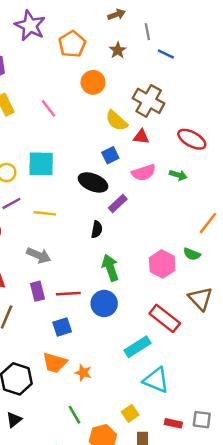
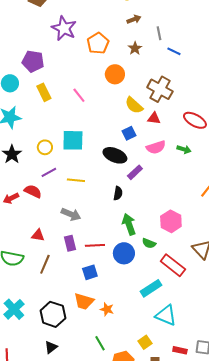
green semicircle: (192, 254) -> (149, 243), moved

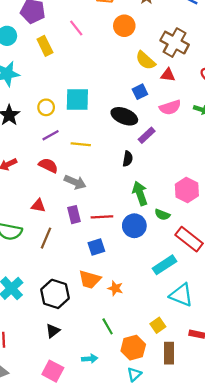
pink line: (79, 95) -> (76, 28), moved
red semicircle: (33, 191) -> (48, 165), moved

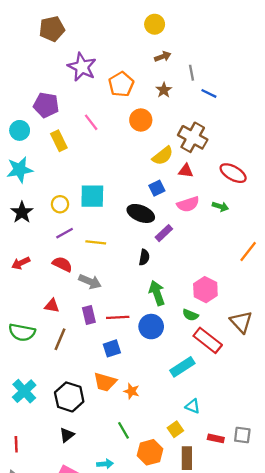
yellow semicircle: (146, 60) -> (163, 156), turned -80
green semicircle: (162, 215) -> (190, 315), moved
cyan triangle: (181, 295) -> (193, 406), moved, size x0.6

